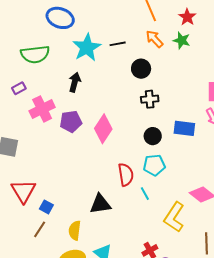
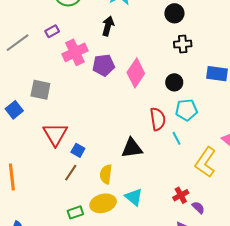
black circle: (153, 136) -> (174, 82), moved

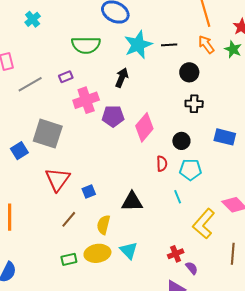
gray square: (40, 90) -> (48, 134), size x1.4
red semicircle: (158, 119) -> (162, 164), moved, size x0.7
blue square: (78, 150) -> (89, 192), moved, turned 32

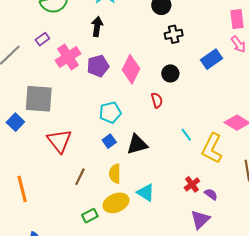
blue rectangle: (225, 137) -> (211, 59), turned -35
cyan pentagon: (190, 170) -> (110, 113), moved
blue square: (89, 192) -> (109, 141), moved
cyan line: (178, 197) -> (186, 135), moved

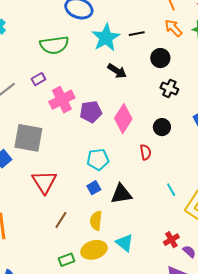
black arrow: (97, 26) -> (117, 71), moved, turned 108
black cross: (174, 34) -> (169, 88), turned 30

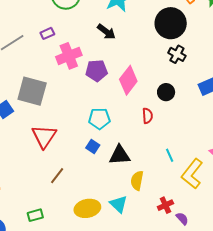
black circle: (160, 58) -> (171, 23), size x1.6
black arrow: (117, 71) -> (106, 32), moved
blue square: (94, 188) -> (93, 146), turned -32
yellow semicircle: (96, 221) -> (137, 180), moved
green rectangle: (67, 260) -> (35, 215), moved

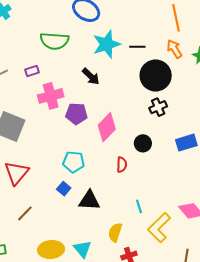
black cross: (177, 54) -> (158, 107), turned 30
yellow semicircle: (137, 180) -> (115, 232), moved

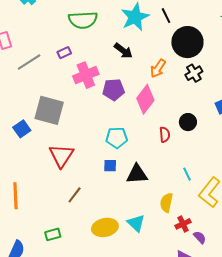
black line: (137, 47) -> (166, 16), turned 70
orange arrow: (175, 49) -> (158, 68), moved, turned -108
black circle: (143, 143) -> (188, 122), moved
blue square: (64, 189) -> (110, 166), turned -32

